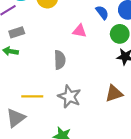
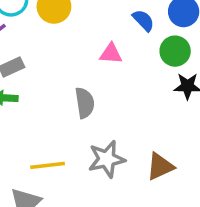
brown triangle: (114, 93) -> (160, 166), moved
gray star: (69, 97) -> (107, 159), turned -30

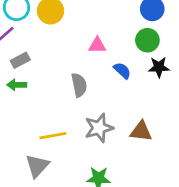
blue semicircle: (143, 20) -> (122, 71), moved
brown triangle: (160, 166) -> (141, 131), turned 35

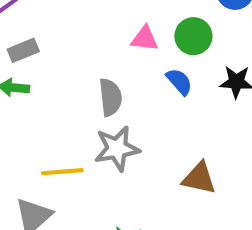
green circle: (147, 40) -> (193, 36), moved
gray star: (99, 128) -> (117, 149), moved

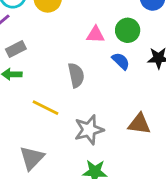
gray star: (117, 149) -> (89, 130), moved
yellow line: (62, 172) -> (46, 108), moved, turned 36

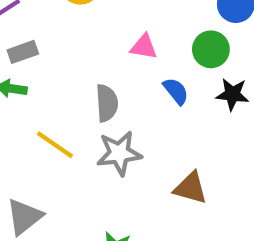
green circle: (128, 30) -> (211, 49), moved
gray star: (89, 130) -> (119, 153), moved

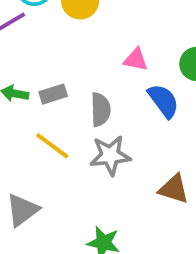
gray rectangle: (23, 52) -> (53, 94), moved
blue semicircle: (176, 91) -> (163, 101), size x1.4

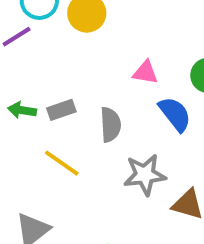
gray star: (110, 155) -> (145, 175), moved

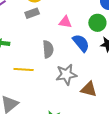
gray rectangle: (61, 110) -> (32, 13), moved
yellow line: (62, 163) -> (24, 70), turned -30

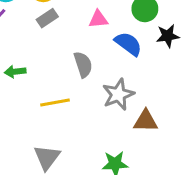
brown triangle: (89, 89) -> (146, 121), moved

